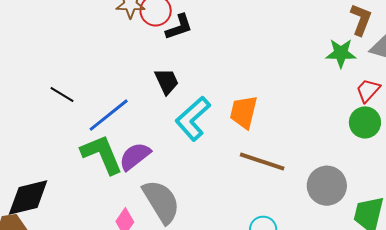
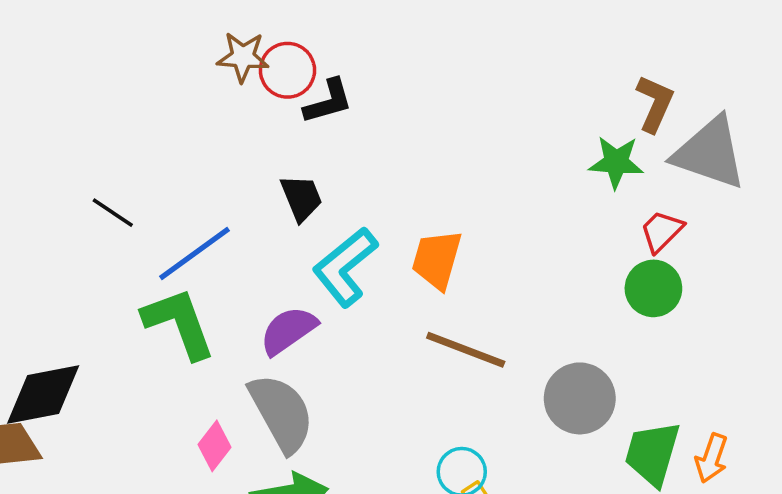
purple semicircle: (135, 156) -> (288, 331), moved

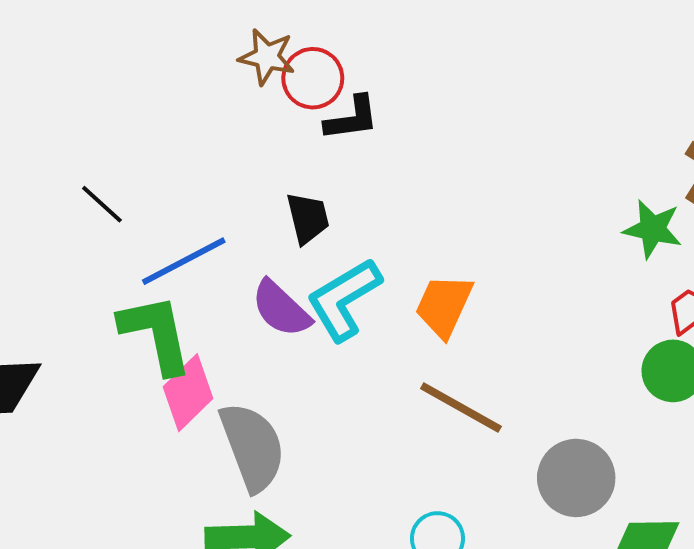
purple semicircle: (288, 331) -> (281, 309), moved, turned -110
pink diamond: (215, 446) -> (188, 393), moved, size x1.4

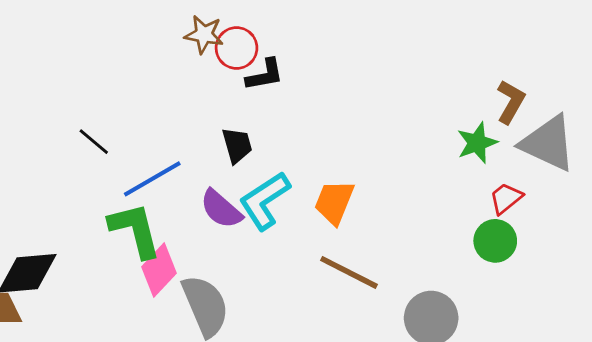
green star: (653, 229) -> (477, 143), turned -30

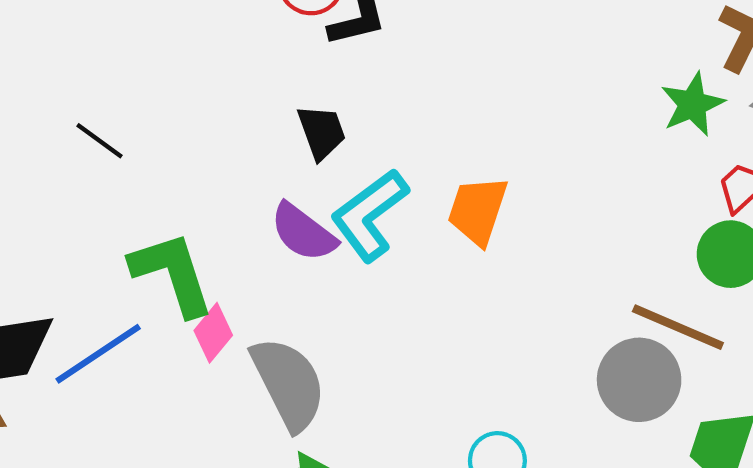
blue line: (152, 179) -> (98, 354), moved
pink diamond: (159, 270) -> (213, 333), size x0.7
brown line: (349, 272) -> (678, 327), moved

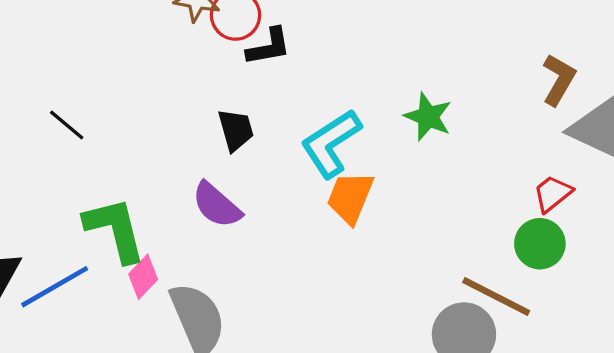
green star: (692, 104) -> (428, 117), moved, turned -30
cyan L-shape: (370, 215) -> (331, 143), moved

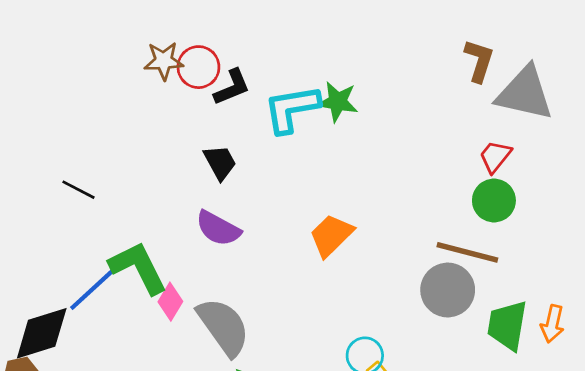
green star: (428, 117) -> (338, 102), moved
cyan L-shape: (331, 143) -> (292, 109), moved, turned 36
orange trapezoid: (350, 197) -> (331, 235), moved, turned 36
blue line: (55, 287) -> (95, 287), moved

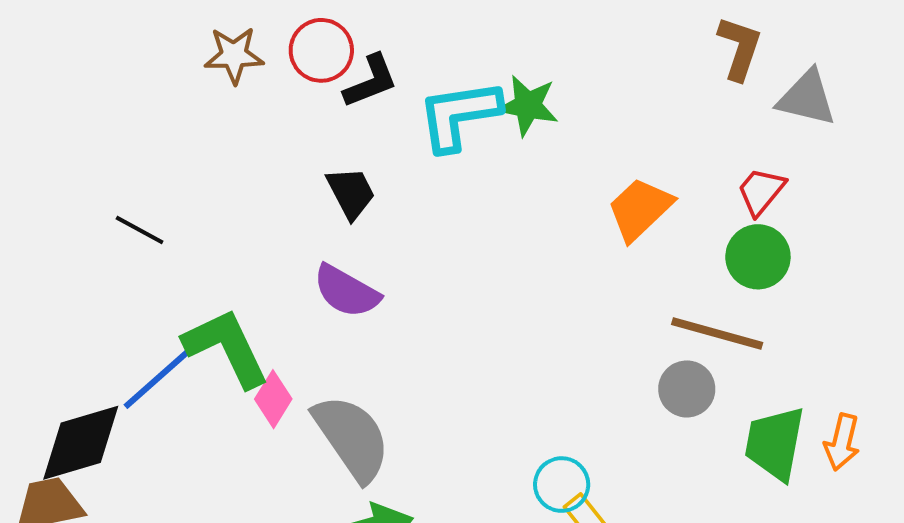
brown star: (164, 61) -> (234, 55), moved
gray triangle: (525, 93) -> (807, 98), size x0.7
orange trapezoid: (331, 235) -> (640, 209), moved
gray circle: (448, 290) -> (687, 389), size x0.7

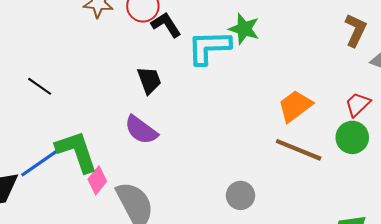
black L-shape: (371, 81) -> (166, 25), turned -108
green star: (528, 106) -> (244, 29), moved
brown line: (717, 334) -> (299, 150), moved
gray circle: (687, 389) -> (241, 195), moved

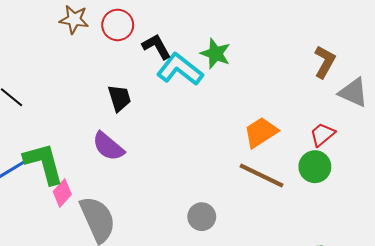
black L-shape: (166, 25) -> (157, 46), moved
cyan L-shape: (209, 47) -> (180, 69), turned 36

